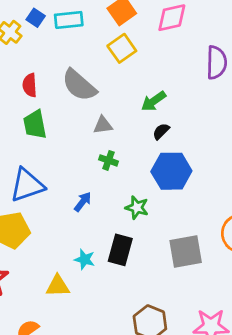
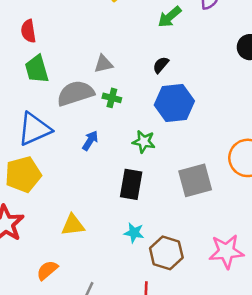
gray semicircle: (79, 85) -> (75, 93), moved, turned 126
green arrow: (154, 101) -> (170, 17), moved
cyan star: (85, 259) -> (134, 233), moved

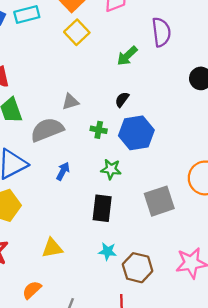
green cross: (112, 98) -> (99, 130), moved

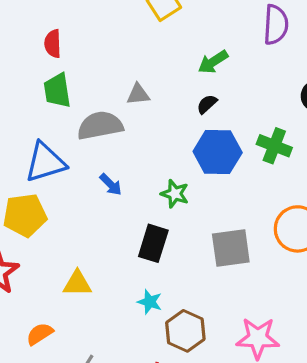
green arrow: (127, 56) -> (213, 62), moved
green cross: (99, 130) -> (274, 146), moved, size x1.5
blue arrow: (63, 171) -> (111, 184), turned 96

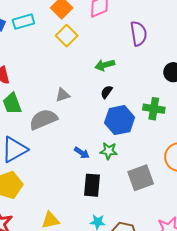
green arrow: (213, 62) -> (105, 65), turned 30
blue arrow: (111, 184) -> (82, 153), moved
green star: (175, 194) -> (109, 151), moved

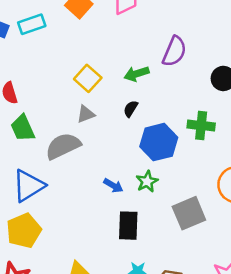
purple semicircle: (139, 34) -> (174, 51), moved, turned 35
yellow square: (67, 36) -> (88, 78), moved
black semicircle: (107, 92) -> (131, 109), moved
green star: (109, 151) -> (147, 181), turned -30

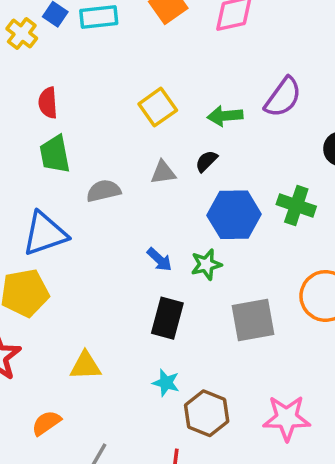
gray triangle: (86, 114) -> (163, 172), moved
gray semicircle: (63, 146) -> (104, 191), size x0.7

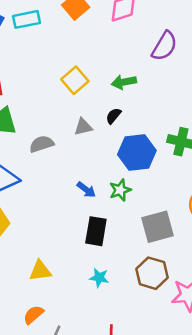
purple semicircle: (283, 97) -> (164, 46), moved
brown hexagon: (207, 413) -> (152, 273), moved
orange semicircle: (46, 423) -> (34, 315), moved

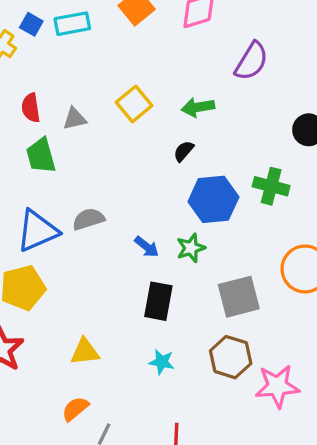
gray triangle: (83, 127) -> (75, 119), moved
gray semicircle: (42, 144) -> (88, 219), moved

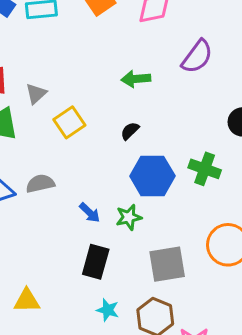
yellow square: (134, 104) -> (69, 122), moved
green arrow: (198, 107) -> (136, 79), moved
gray triangle: (75, 119) -> (36, 94), turned -35
cyan star: (162, 362) -> (108, 310), moved

